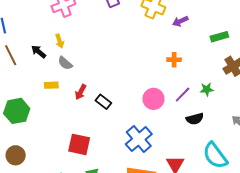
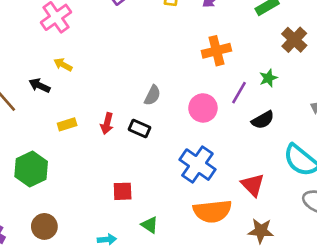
yellow arrow: (60, 41) -> (63, 65), turned 152
orange cross: (174, 60) -> (216, 51), size x1.5
gray semicircle: (65, 63) -> (152, 95), moved, turned -91
red square: (79, 144) -> (123, 191), size x0.7

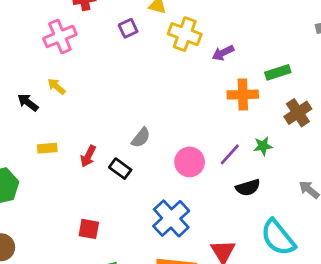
orange cross: (216, 51) -> (243, 95), moved

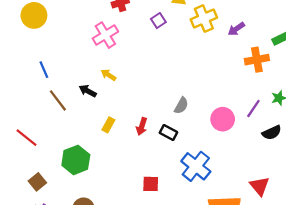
yellow cross: (185, 34) -> (204, 19), turned -35
yellow rectangle: (47, 148) -> (108, 125), turned -48
blue cross: (171, 218) -> (196, 166), moved

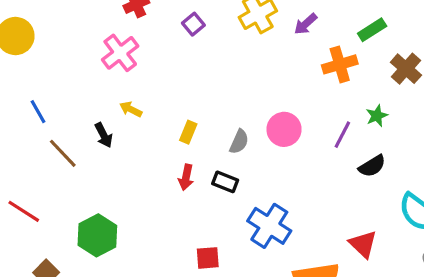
black arrow: (88, 91) -> (104, 135), turned -140
pink circle: (223, 119) -> (284, 129), moved
yellow rectangle: (108, 125) -> (188, 132), moved

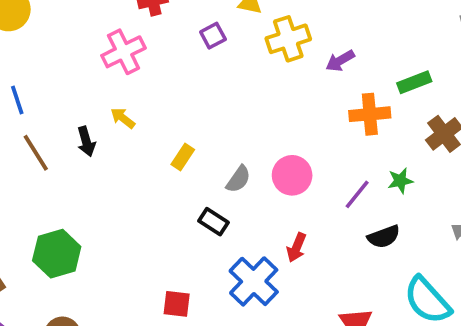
red arrow: (186, 177) -> (296, 247), moved

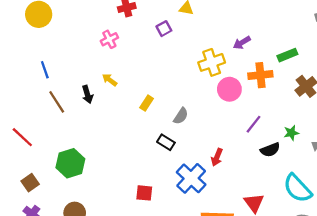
yellow cross: (288, 39) -> (212, 62), moved
pink cross: (124, 52) -> (109, 39), size x0.7
pink circle: (292, 175) -> (229, 89), moved
green star: (400, 181) -> (291, 133), moved

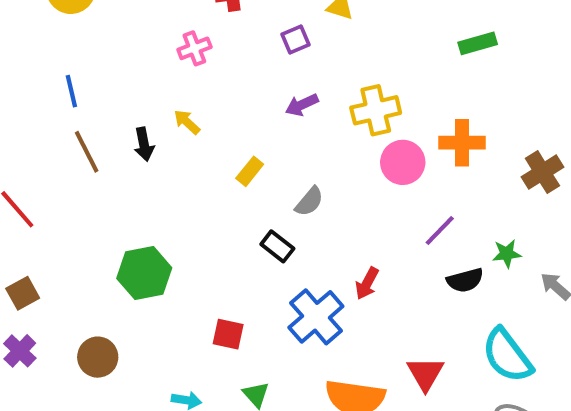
purple arrow: (242, 43) -> (302, 105), moved
green rectangle: (287, 55) -> (478, 43), moved
green hexagon: (70, 163) -> (144, 273), moved

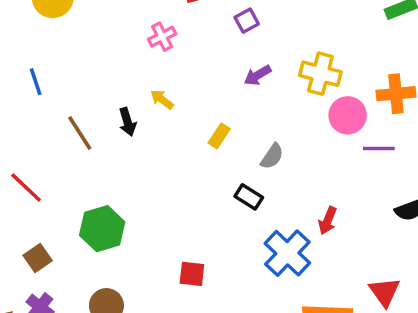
blue line: (71, 91) -> (36, 82), moved
yellow cross: (376, 110) -> (320, 74), turned 33
purple line: (440, 231) -> (379, 149), moved, turned 52
green hexagon: (144, 273) -> (102, 229), moved
red square: (228, 334) -> (192, 274), moved

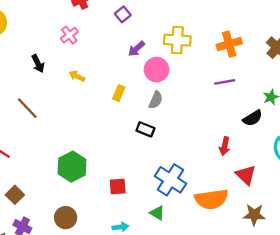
pink circle: (348, 115) -> (157, 70), moved
black arrow: (127, 122) -> (38, 64), moved
red arrow: (328, 221) -> (225, 146), moved
green hexagon: (102, 229) -> (72, 167), moved
blue cross: (287, 253) -> (170, 180), moved

